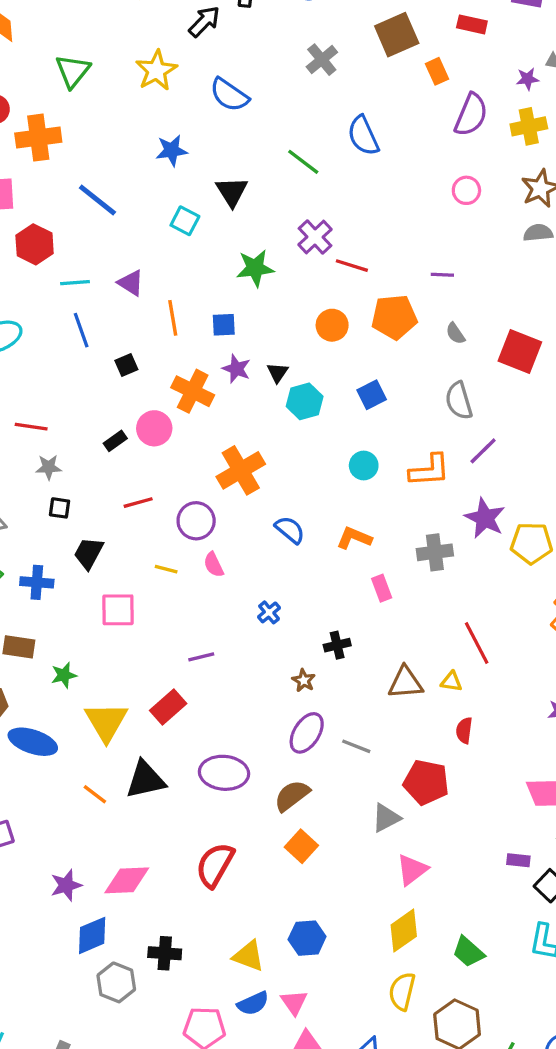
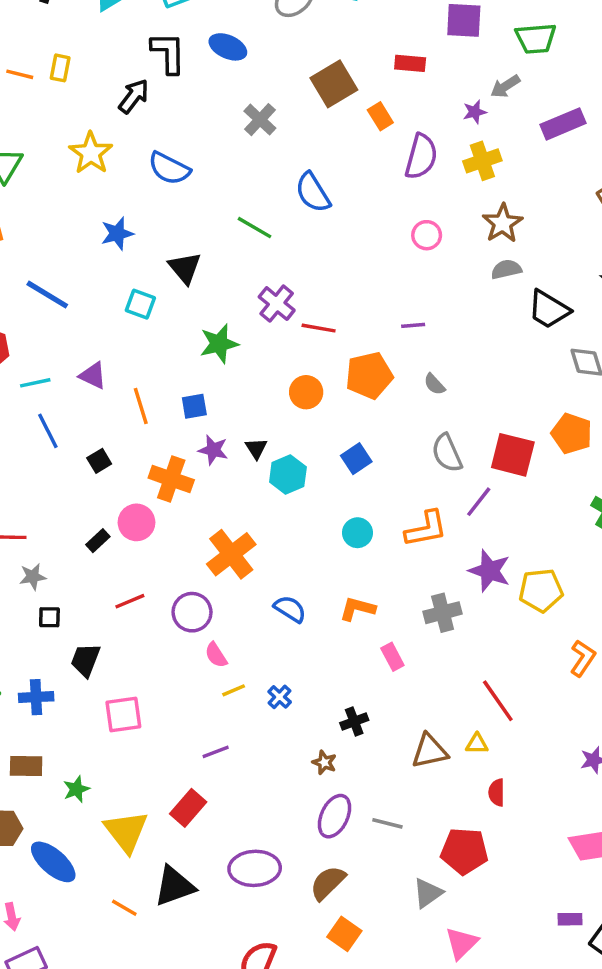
red square: (520, 351) -> (513, 455), moved
yellow line: (166, 569) -> (234, 690), moved, turned -30
blue ellipse: (33, 742) -> (53, 862), turned 30

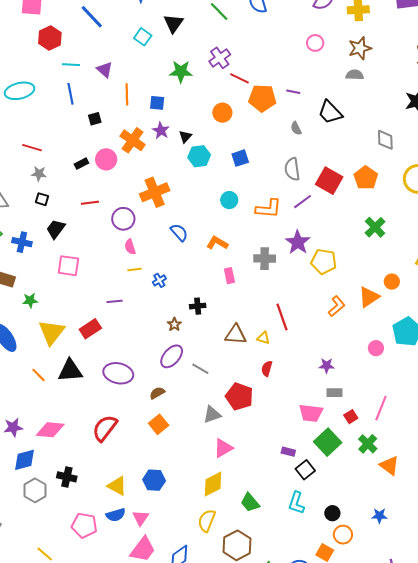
black trapezoid: (549, 309) -> (330, 112), moved
orange pentagon: (369, 375) -> (262, 98), moved
brown semicircle: (328, 883) -> (157, 393), size x0.7

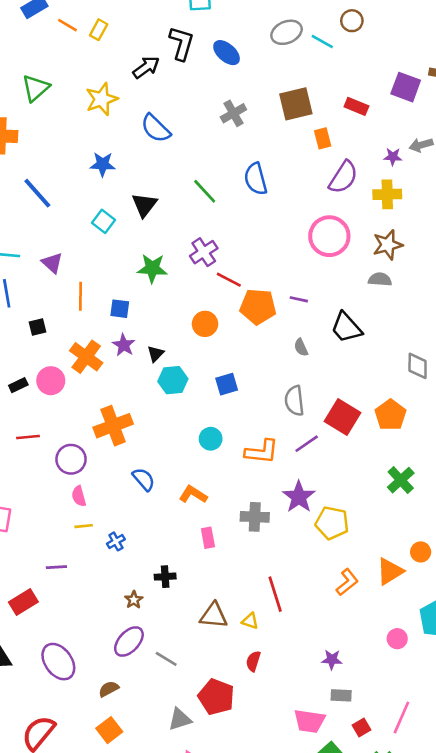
pink circle: (315, 43) -> (329, 236), size x1.8
purple ellipse: (118, 373) -> (58, 662), turned 40

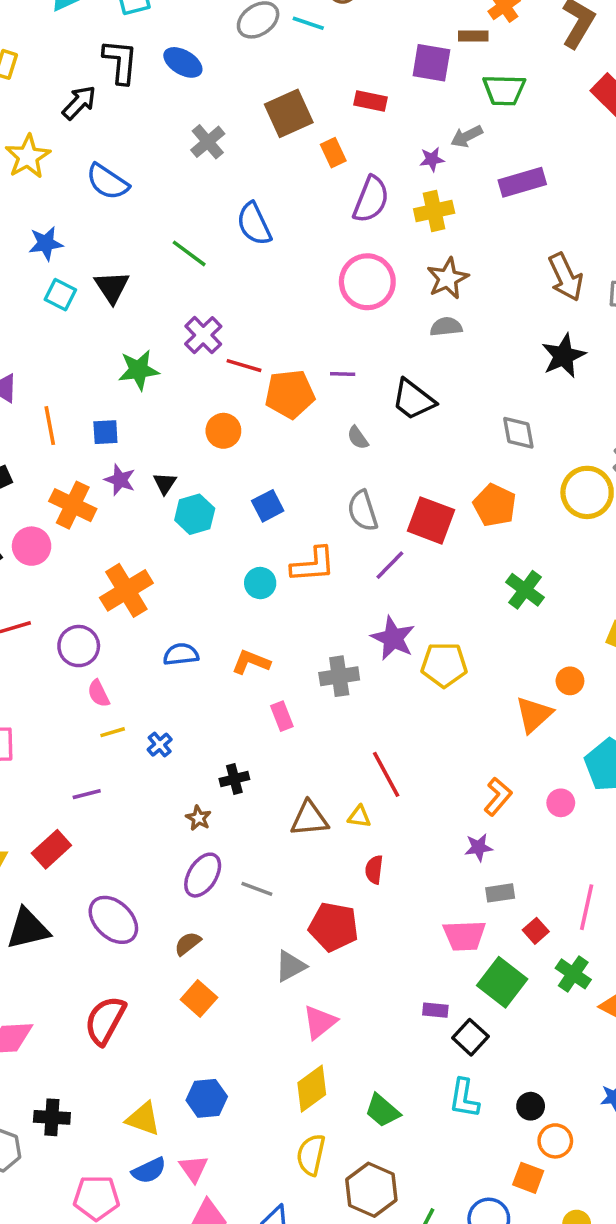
cyan square: (103, 221) -> (60, 295), moved
orange L-shape: (262, 452) -> (313, 565), moved
blue semicircle: (144, 479) -> (181, 654), turned -45
orange L-shape: (347, 582) -> (498, 797), moved

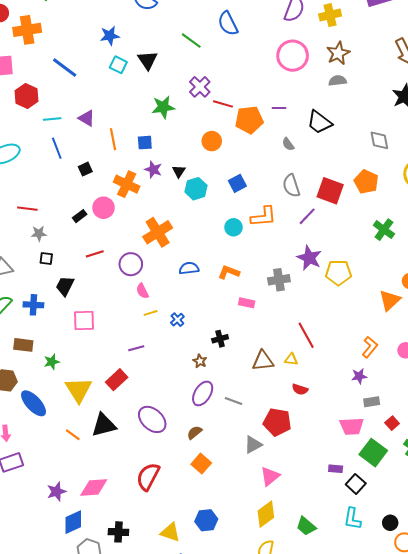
pink rectangle: (282, 716) -> (247, 303), turned -56
red semicircle: (374, 870) -> (300, 389), turned -77

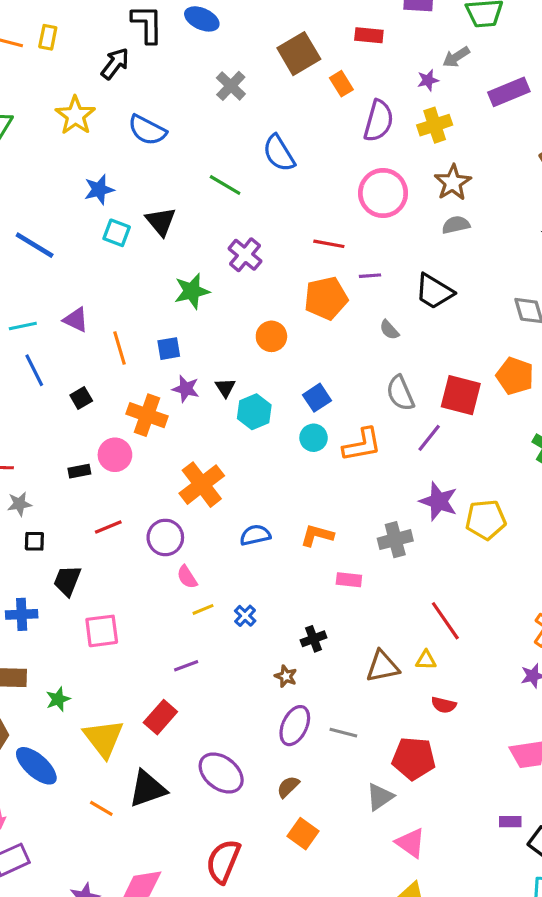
red line: (223, 104) -> (329, 244), moved
black rectangle: (80, 216) -> (79, 471), turned 32
cyan circle: (234, 227) -> (314, 438), moved
pink triangle: (270, 476) -> (410, 843), turned -40

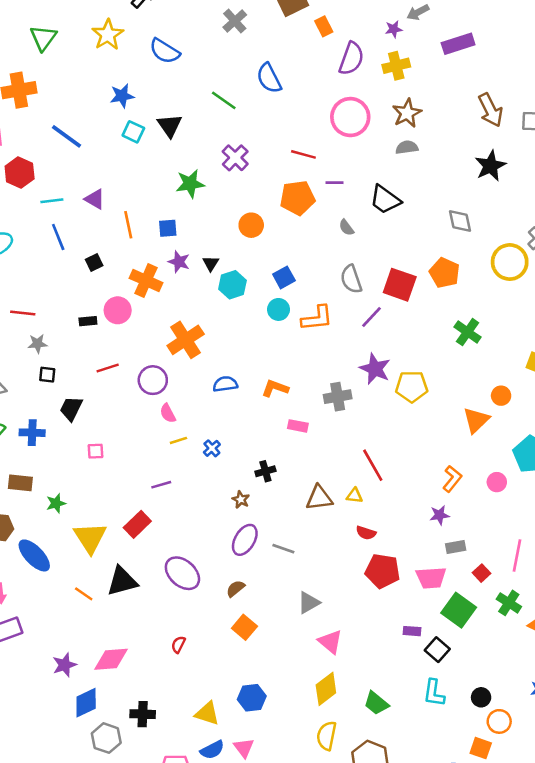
pink square: (102, 631) -> (96, 451), size x0.6
red pentagon: (414, 758) -> (382, 571), moved
red semicircle: (223, 861) -> (178, 644), size x0.5

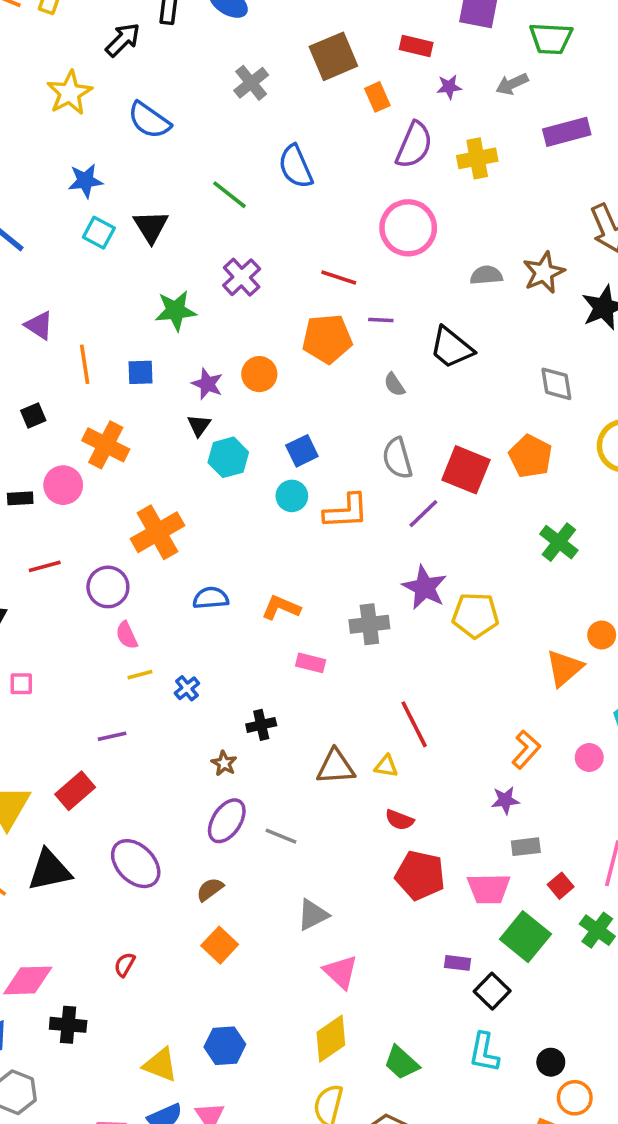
purple star: (394, 29) -> (449, 87), moved
brown star: (407, 113) -> (544, 272), moved
purple star: (179, 262) -> (207, 384), moved
black cross: (143, 714) -> (68, 1025), moved

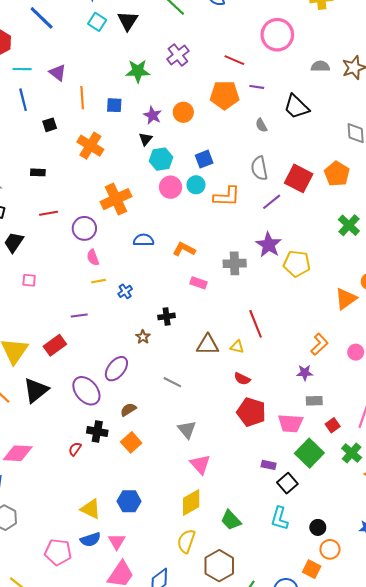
pink circle: (63, 485) -> (171, 187), moved
purple ellipse: (227, 821) -> (116, 369), moved
black triangle: (49, 870) -> (36, 390), turned -32
gray triangle: (313, 915) -> (187, 430), turned -48
black cross: (68, 1025) -> (97, 432), moved

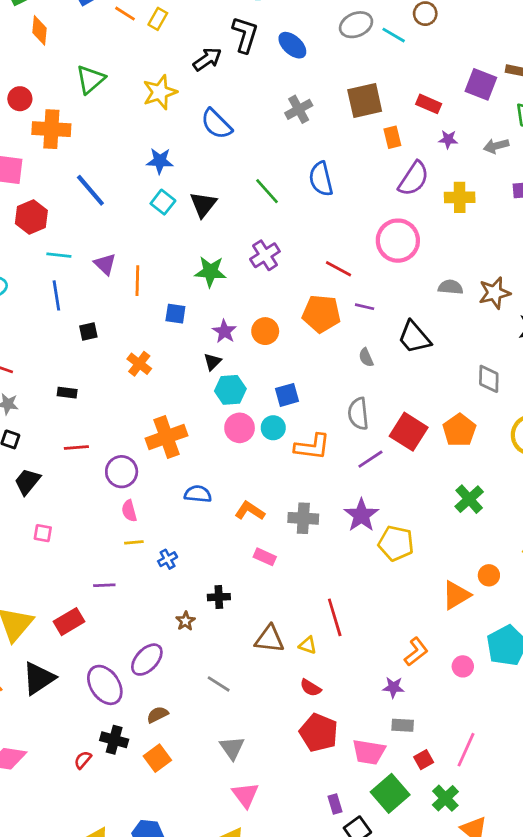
orange line: (82, 98) -> (137, 281), moved
orange cross: (90, 146) -> (139, 364), size x0.7
gray cross: (235, 263) -> (303, 518), moved
purple rectangle: (269, 465) -> (335, 804), turned 56

